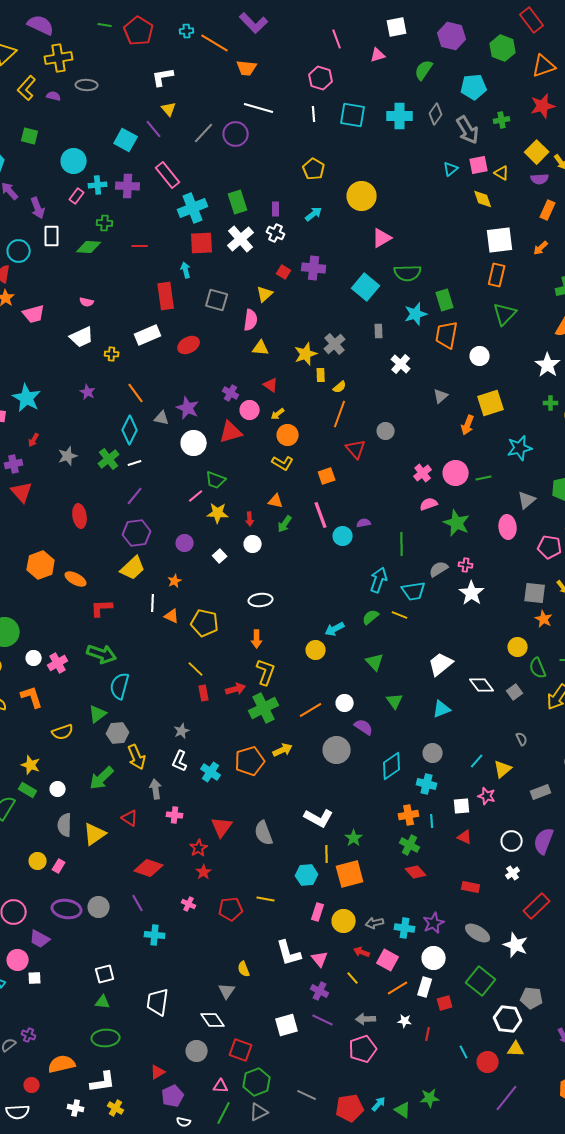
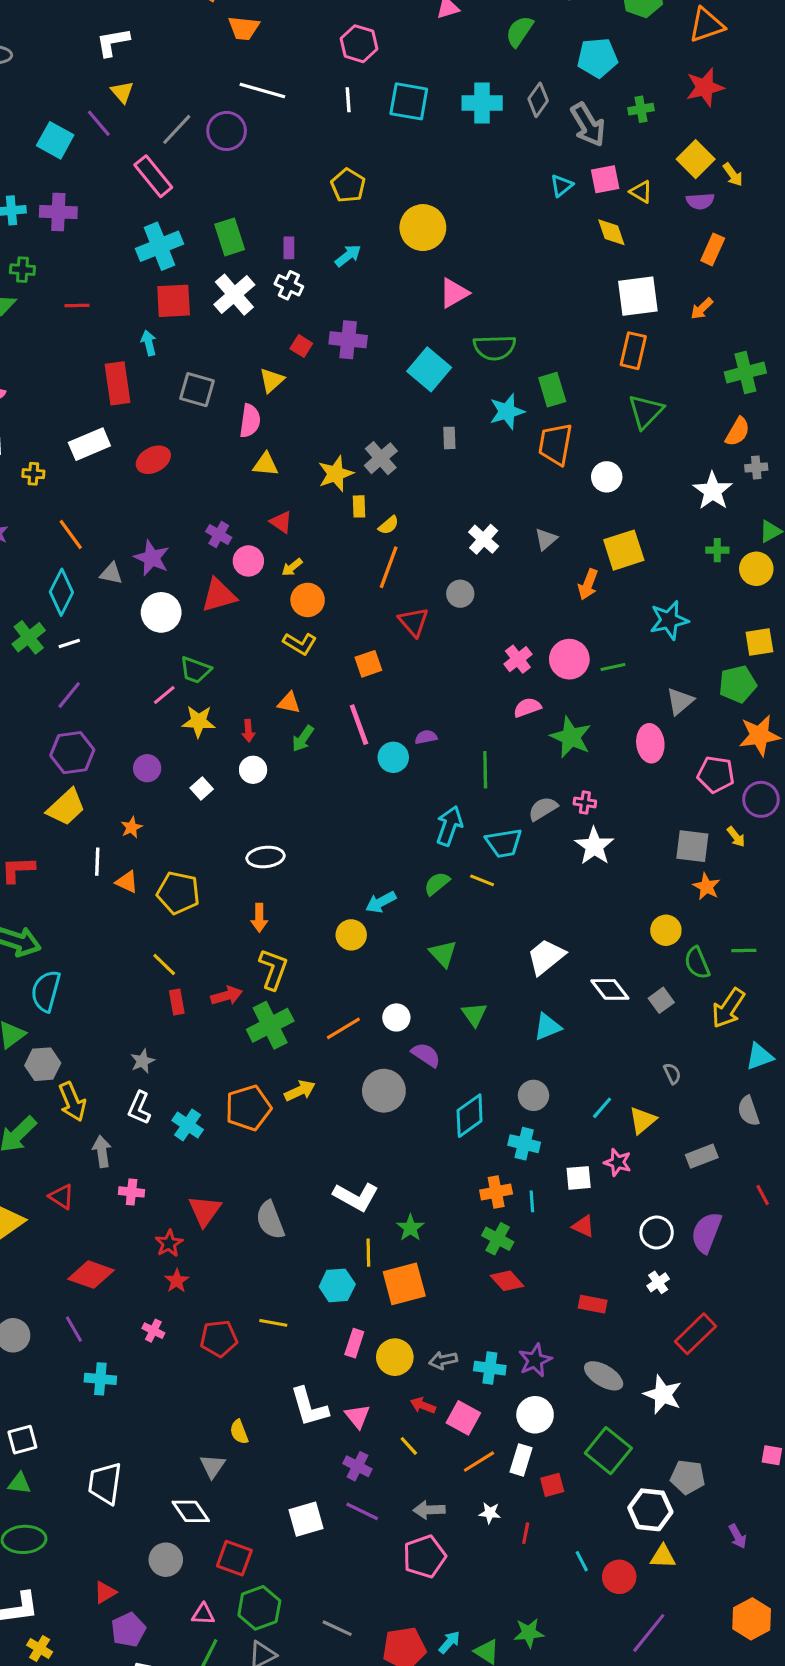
pink rectangle: (168, 175) -> (153, 176), moved
white cross: (401, 364) -> (484, 539), moved

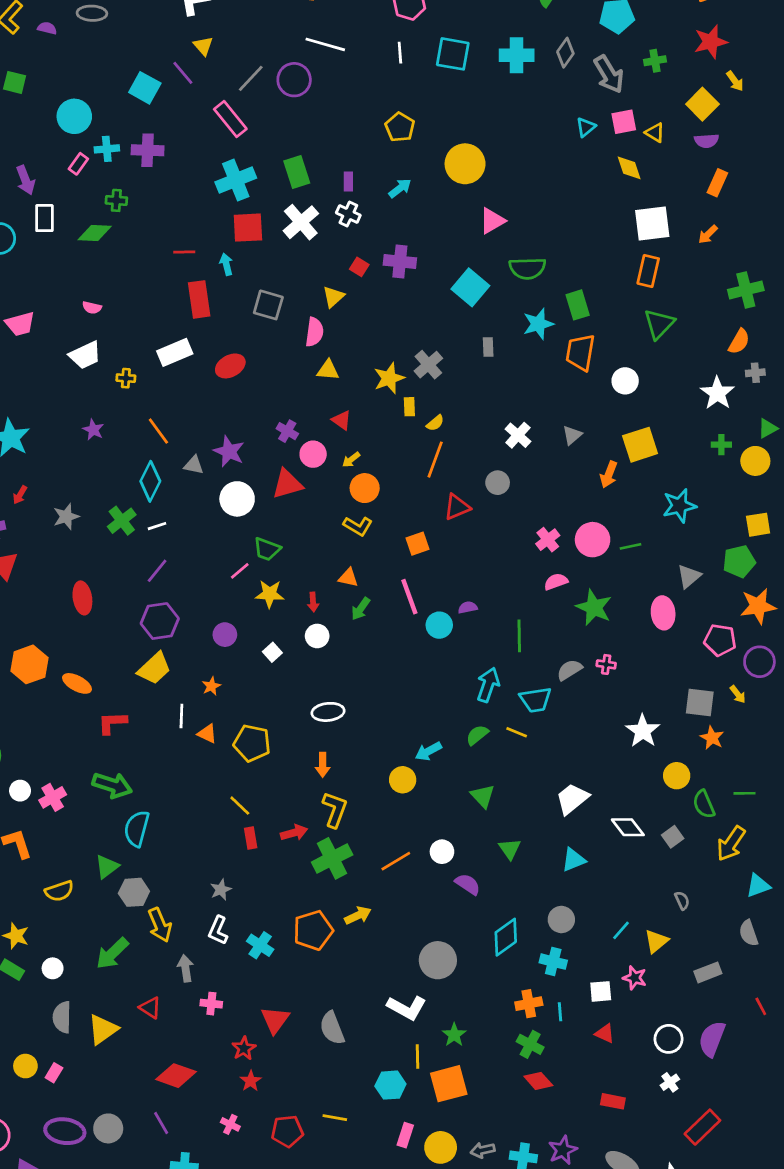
yellow arrow: (733, 175) -> (735, 81), moved
red line: (77, 305) -> (184, 252), moved
red triangle: (414, 622) -> (457, 507), turned 48
white star: (594, 846) -> (643, 731), moved
gray circle: (384, 1091) -> (438, 960), moved

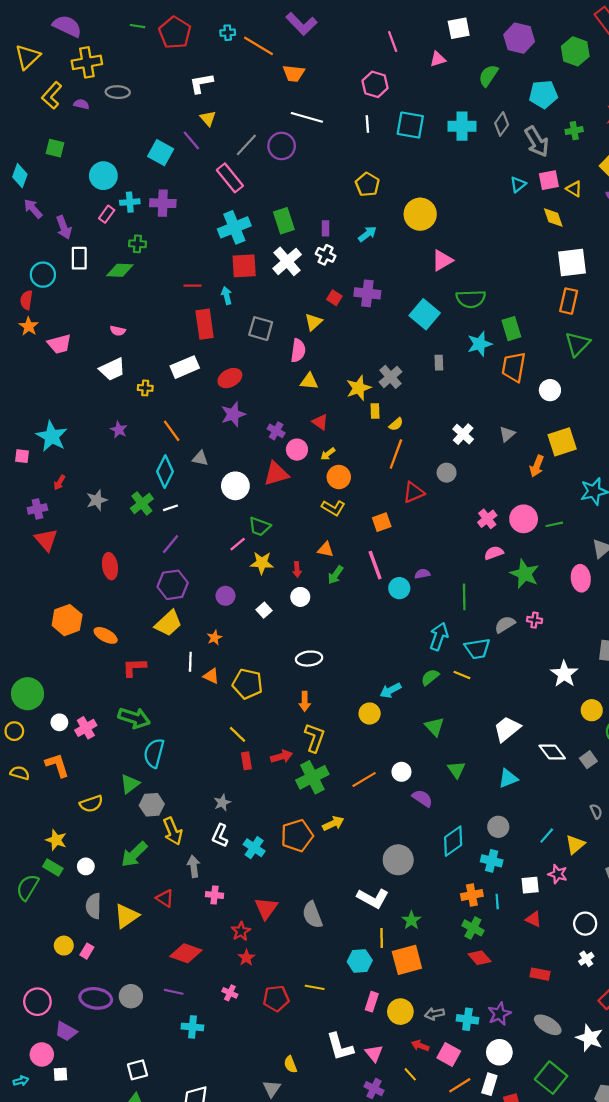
purple star: (229, 451) -> (233, 414), moved, turned 30
purple line: (161, 1123) -> (174, 992), turned -48

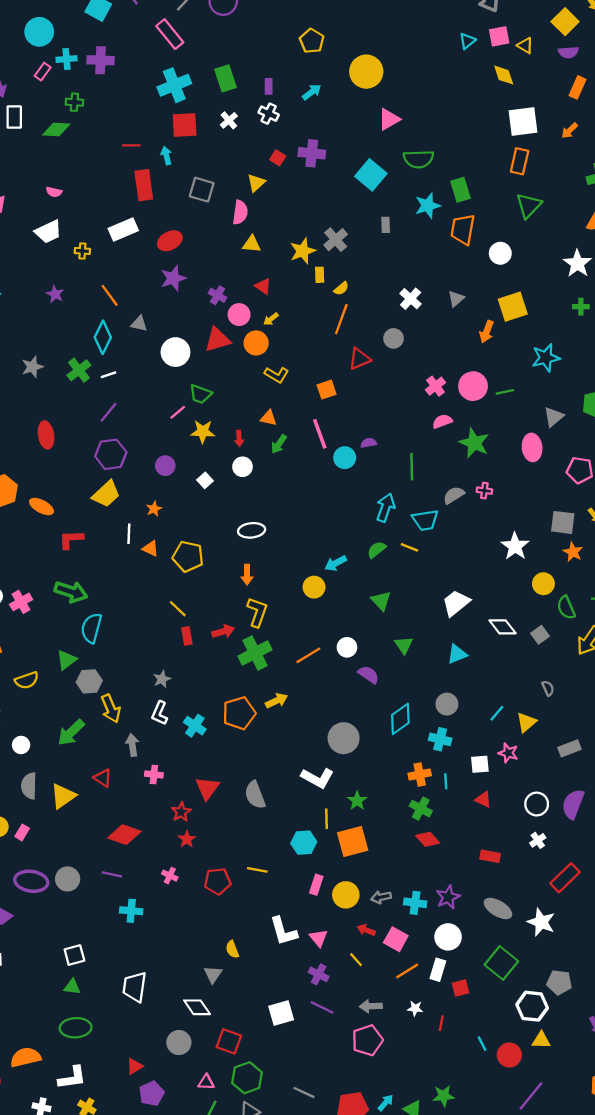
white cross: (287, 261) -> (229, 120), size x0.6
orange circle: (339, 477) -> (256, 343), moved

